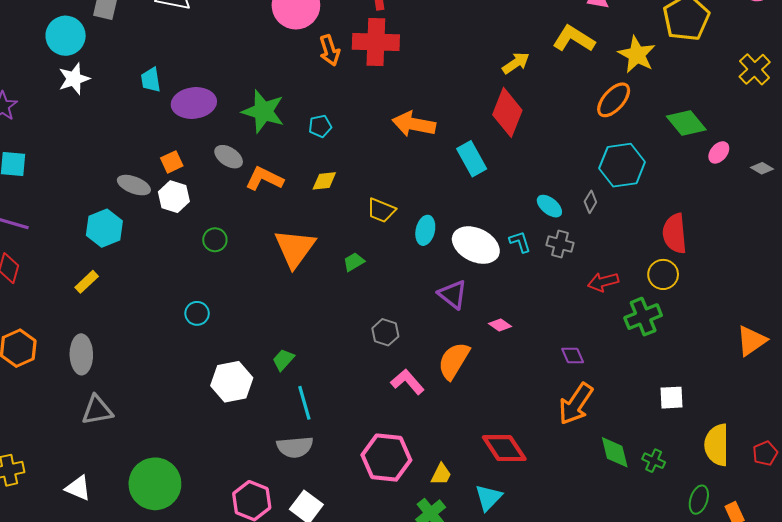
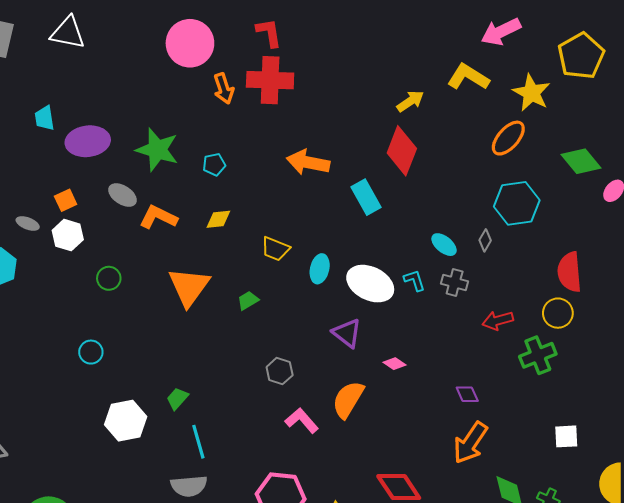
gray ellipse: (134, 185) -> (28, 223), size x0.7

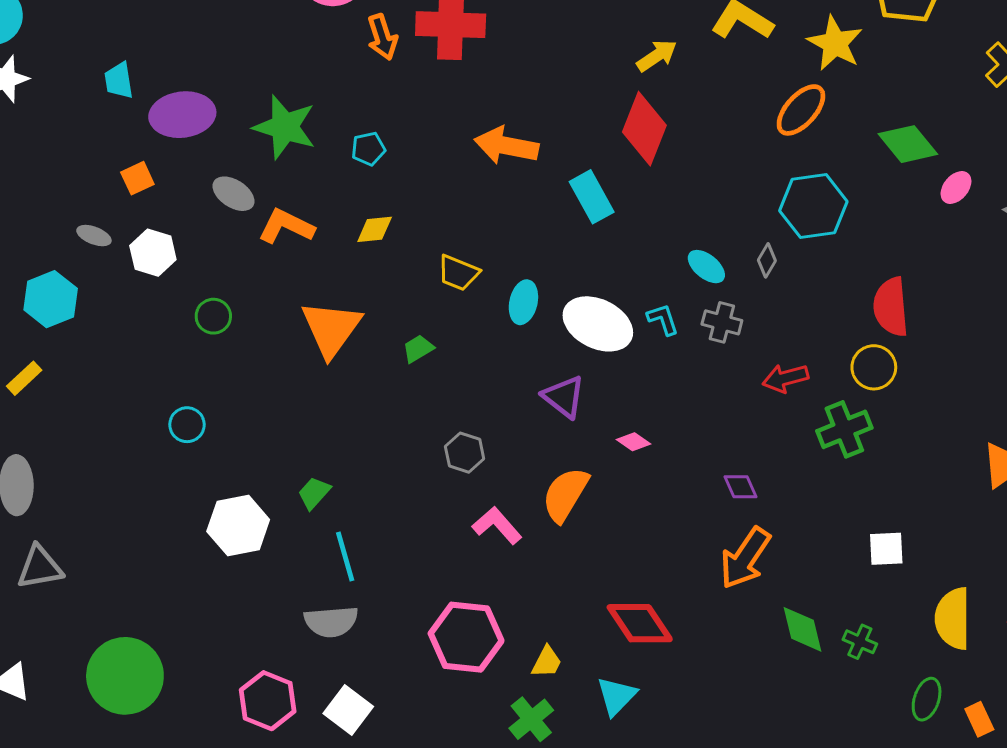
orange square: (66, 200) -> (137, 178), moved

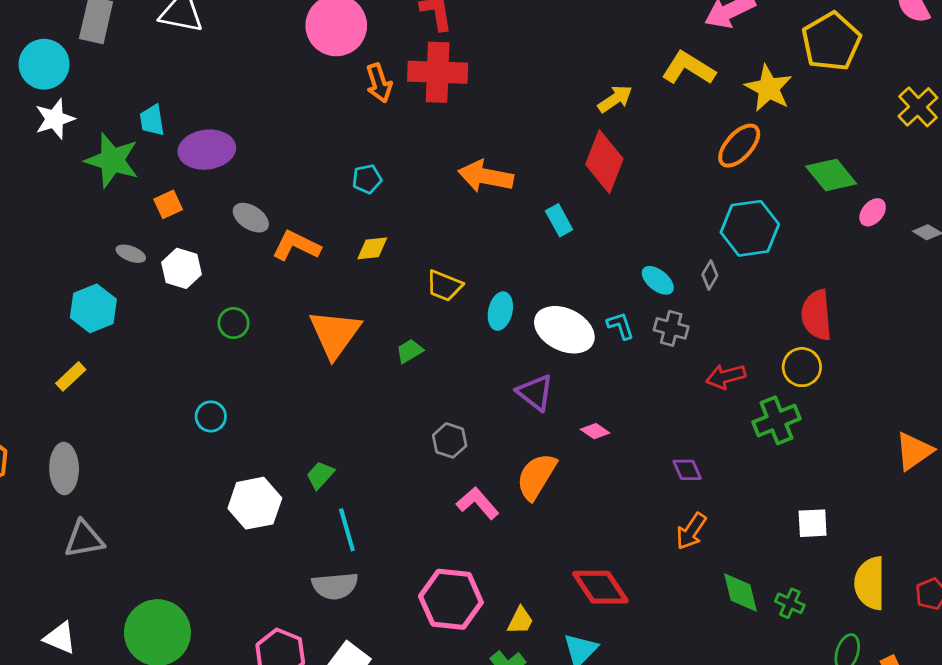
green star: (285, 127) -> (112, 160), moved
cyan rectangle: (592, 197) -> (559, 220), size x0.7
orange arrow: (745, 558) -> (691, 531), size x0.7

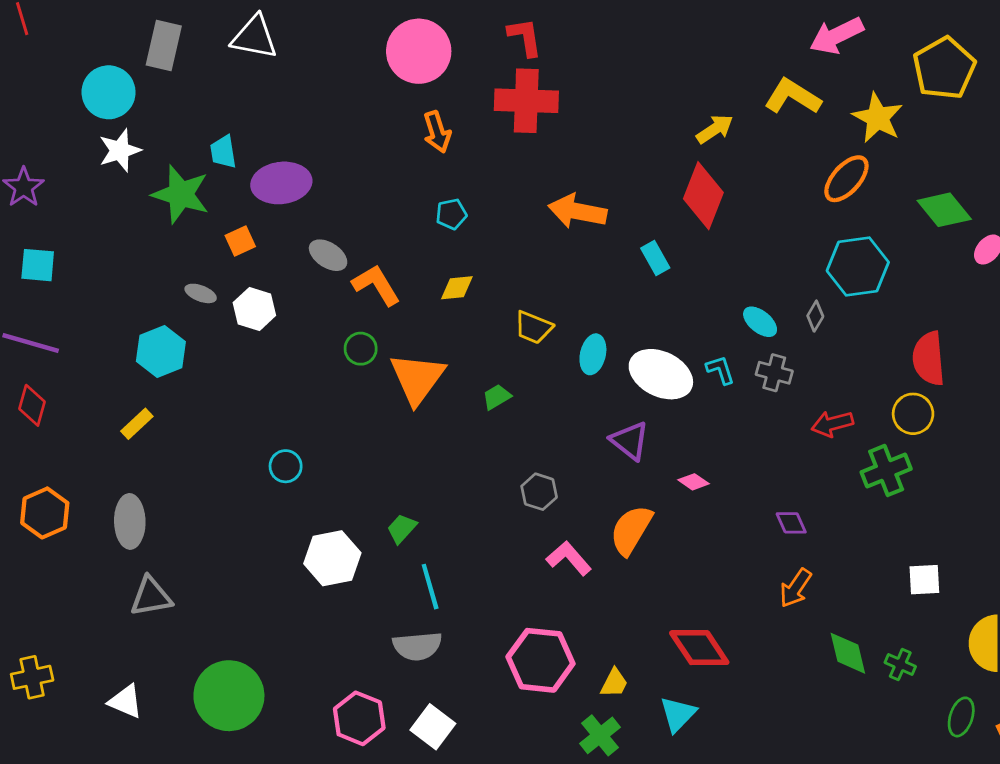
orange arrow: (379, 83) -> (437, 132), moved
orange L-shape: (296, 246) -> (376, 285), turned 33
green circle: (233, 323) -> (361, 349), moved

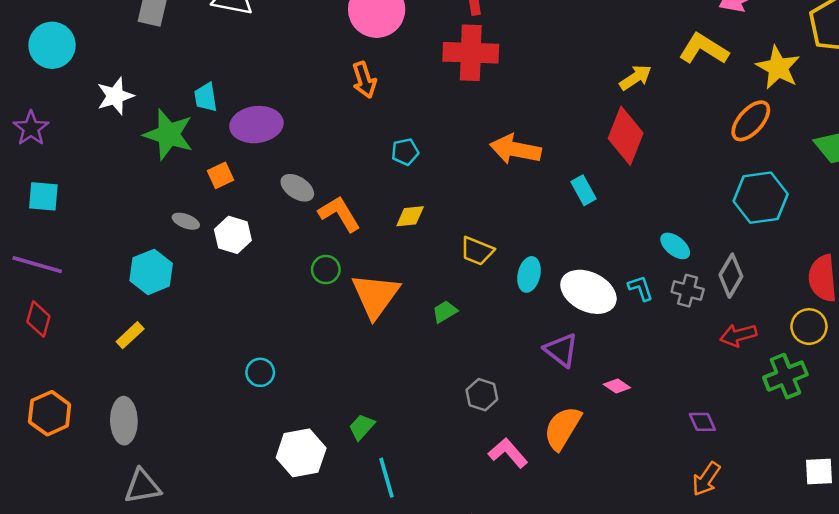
cyan circle: (109, 92) -> (52, 45), moved
orange arrow: (437, 132) -> (364, 80), moved
gray diamond: (815, 316) -> (731, 276), moved, size x1.6

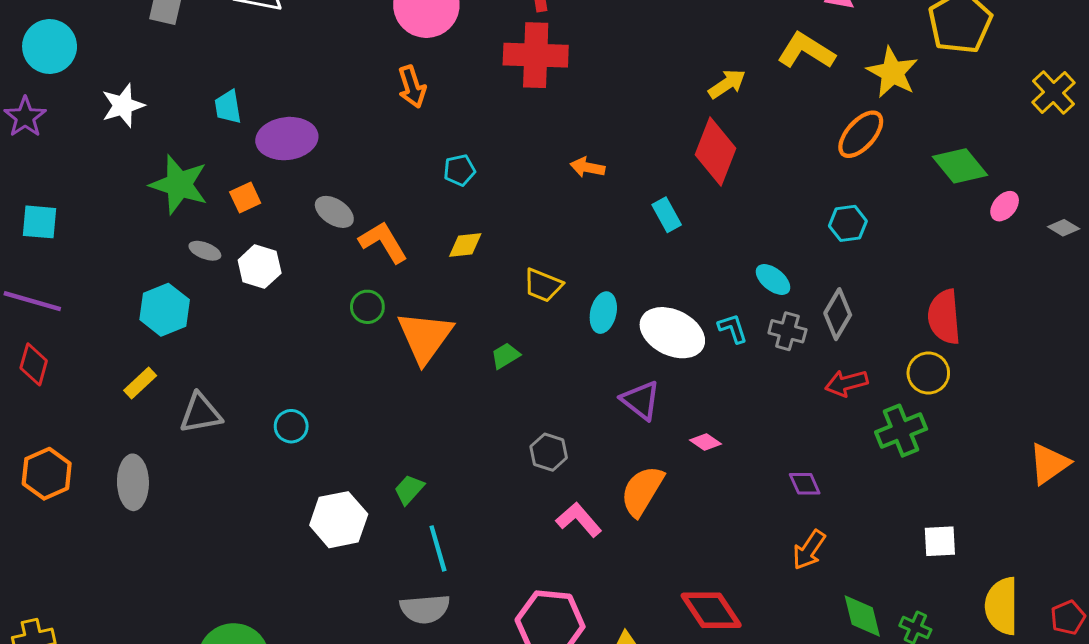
purple star: (31, 128) -> (25, 117), moved
green star: (168, 134) -> (179, 185), moved
orange arrow: (515, 149) -> (587, 167), size x0.6
cyan hexagon: (761, 198) -> (848, 223), moved, size x0.6
gray triangle: (142, 486) -> (201, 413), moved

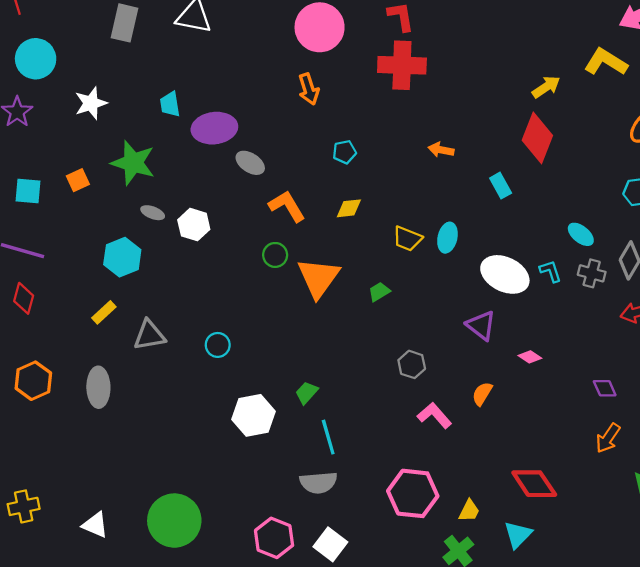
orange square: (245, 198) -> (78, 180), moved
gray ellipse: (334, 212) -> (250, 163), moved
cyan ellipse: (603, 313) -> (447, 238), moved
orange semicircle: (642, 491) -> (482, 394), size x0.6

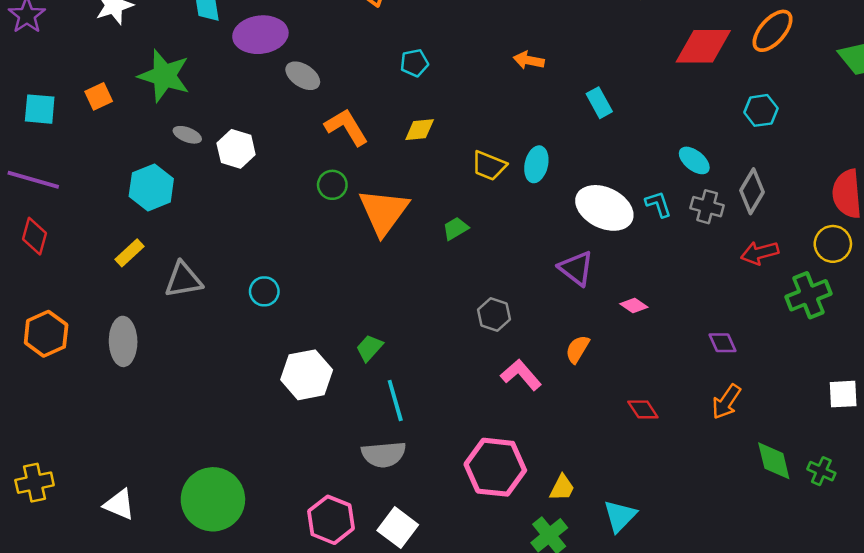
red diamond: (537, 138) -> (703, 46), moved, turned 69
red diamond: (534, 484) -> (643, 409), moved, size x0.6

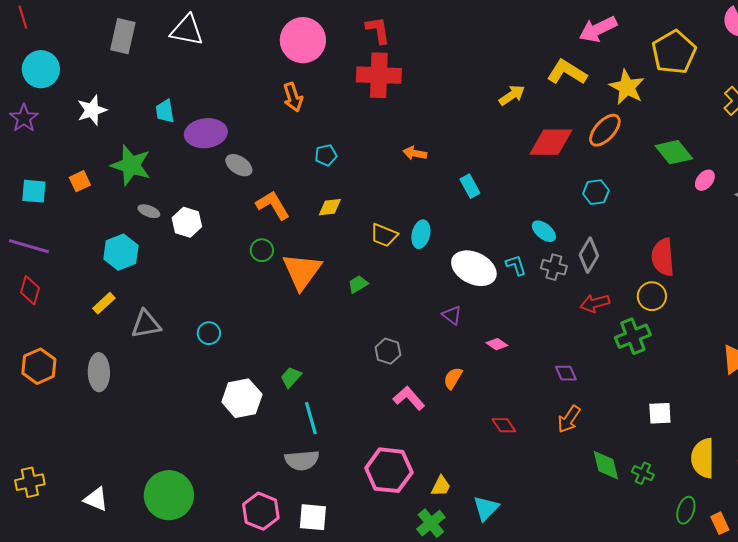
purple triangle: (576, 268) -> (452, 315), size x0.7
white square: (398, 528) -> (313, 517), turned -32

